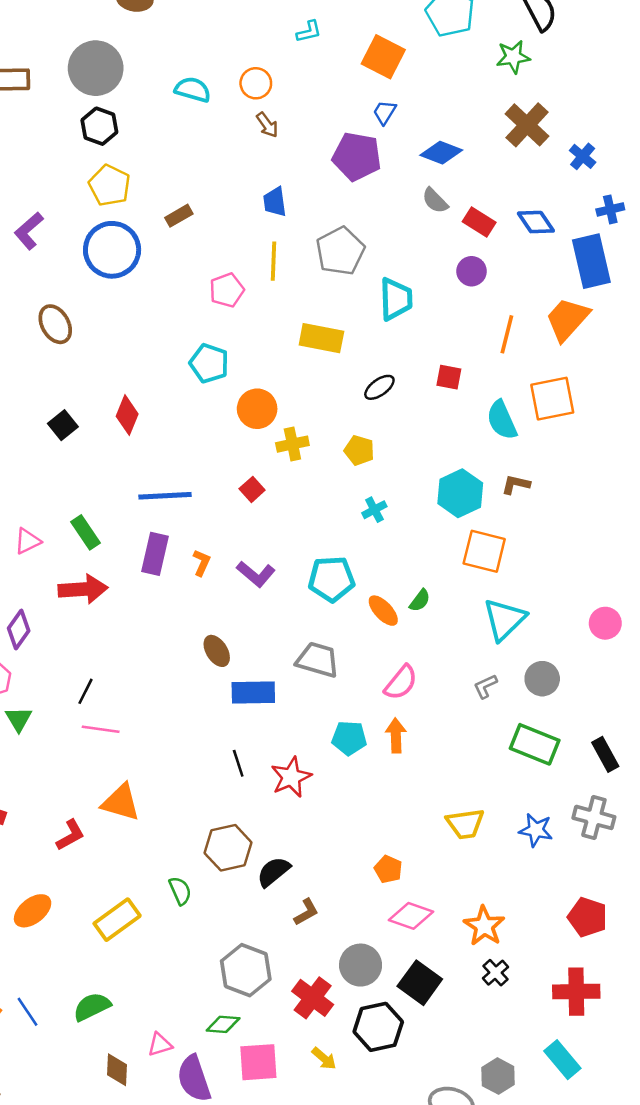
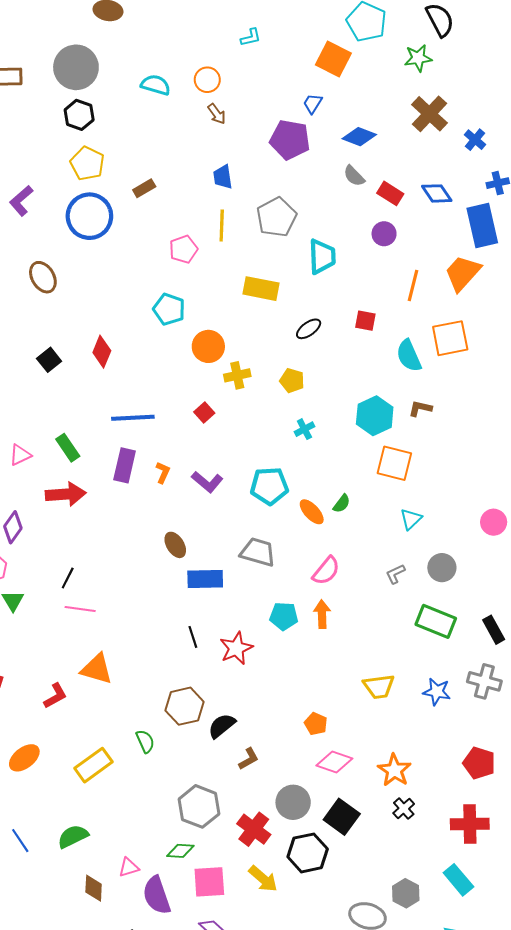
orange square: (383, 57) -> (333, 59), moved
cyan triangle: (504, 619) -> (411, 519), size x0.6
yellow arrow: (324, 1058) -> (263, 879), size x1.4

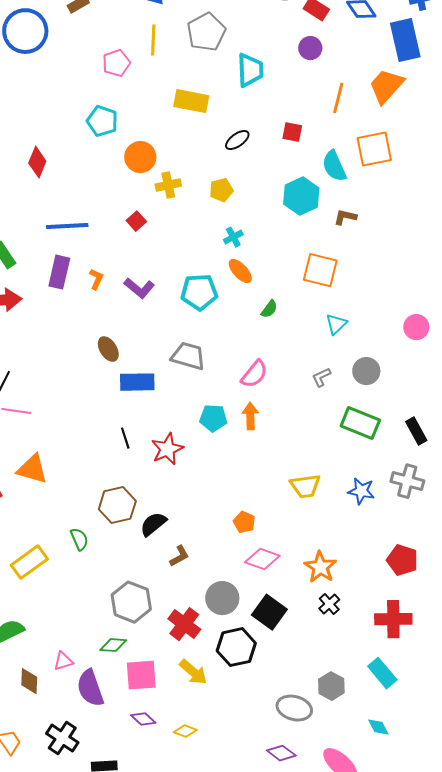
yellow pentagon: (292, 381) -> (221, 190), turned -30
cyan hexagon: (375, 416) -> (301, 196), moved
orange ellipse: (312, 512) -> (240, 271), moved

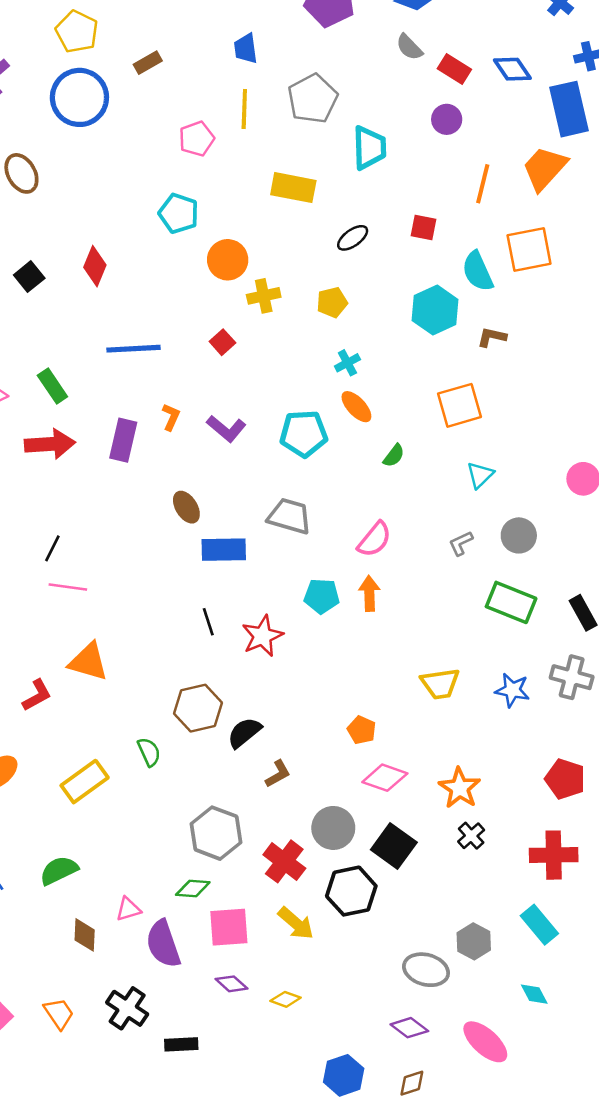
orange square: (320, 270) -> (460, 405), turned -30
purple rectangle: (59, 272) -> (123, 440), moved

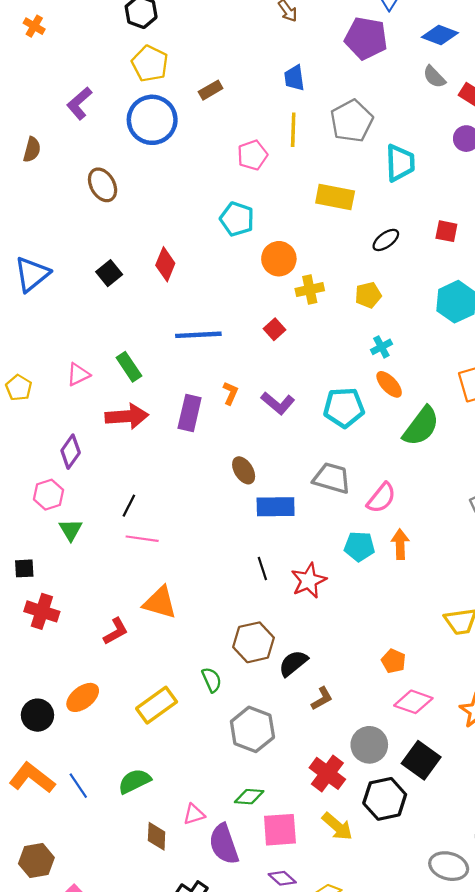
green semicircle: (394, 456) -> (421, 426), size x2.0
pink semicircle: (374, 539) -> (381, 498), moved
gray hexagon: (216, 833) -> (252, 729), moved

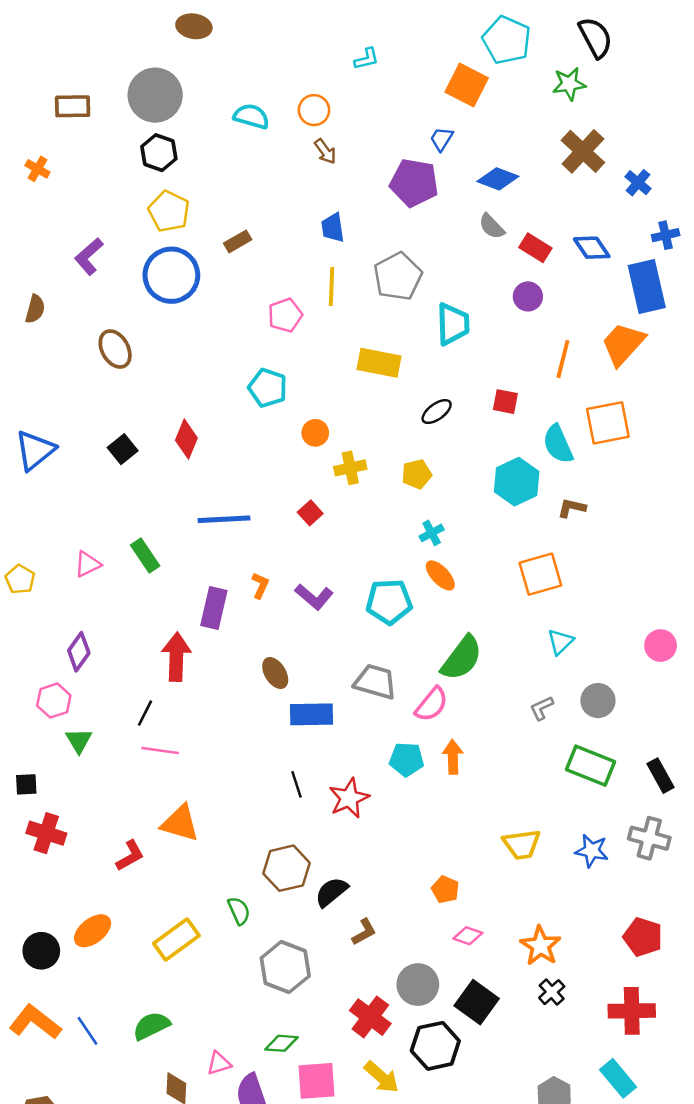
orange circle: (279, 259) -> (315, 433), size x0.7
red arrow: (127, 416) -> (176, 657), moved, turned -84
green semicircle: (421, 426) -> (462, 658), moved
pink diamond: (413, 702) -> (468, 936), size x0.7

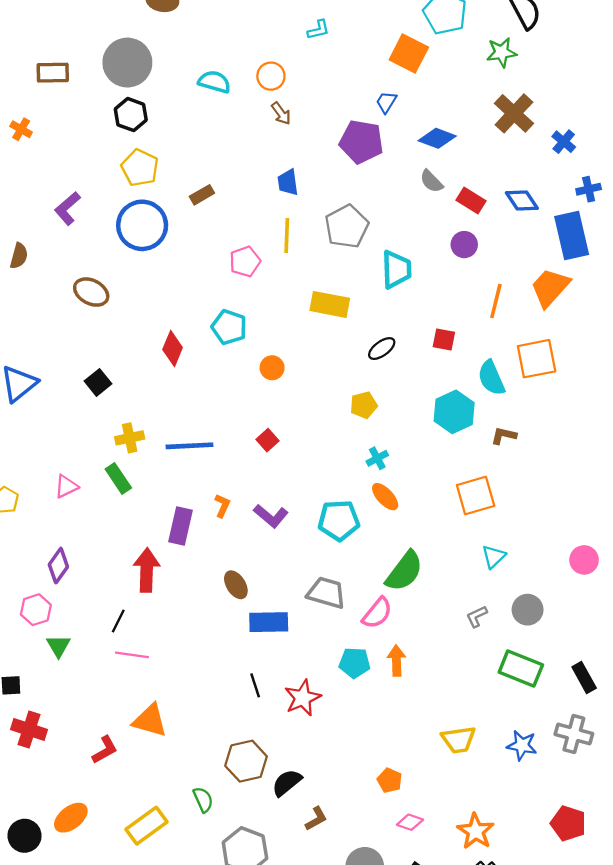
brown ellipse: (115, 349) -> (91, 292), turned -32
red diamond: (186, 439) -> (173, 349), moved
yellow cross: (350, 468) -> (130, 438), moved

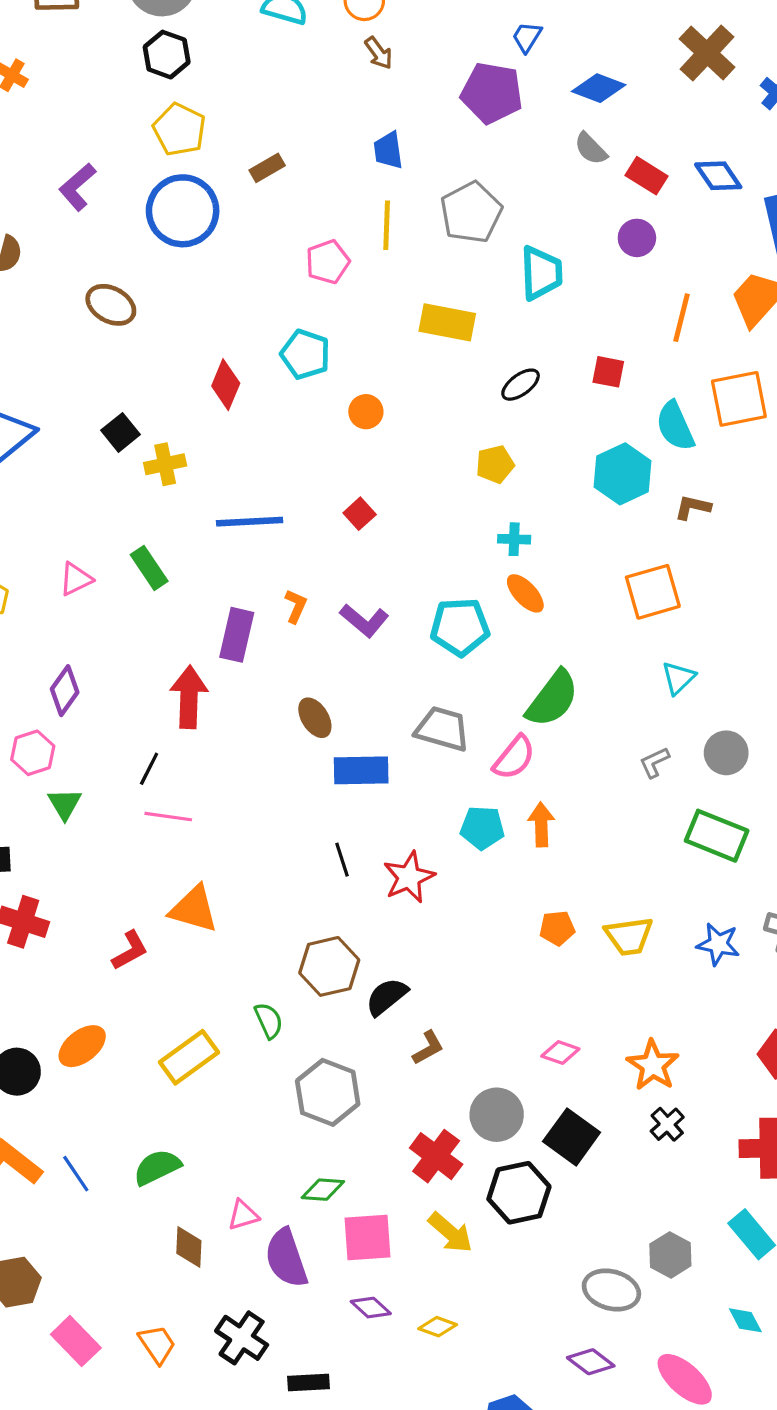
yellow cross: (130, 438) -> (165, 464), moved
cyan cross: (377, 458) -> (514, 539), turned 30
orange pentagon: (390, 780) -> (557, 928), moved, turned -30

